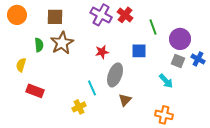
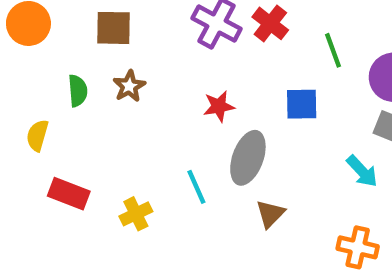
brown star: (62, 43) -> (129, 86), size x0.6
yellow cross: (79, 107) -> (136, 214), moved

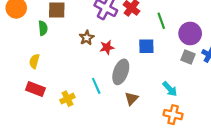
brown star: (129, 86) -> (87, 38), moved
green semicircle: (78, 91) -> (43, 28), moved
yellow semicircle: (37, 135) -> (34, 61), moved
cyan arrow: (362, 171) -> (170, 89), moved

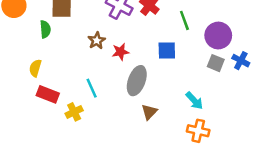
cyan line: (96, 86) -> (92, 88), moved
red rectangle: (35, 89) -> (48, 94), moved

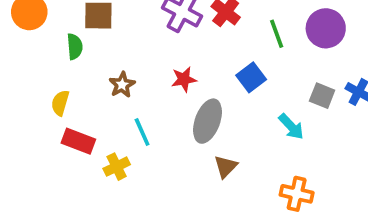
purple circle: (218, 35) -> (326, 28), moved
brown star: (97, 41) -> (122, 85), moved
blue square: (167, 51) -> (251, 77), turned -36
cyan arrow: (194, 101) -> (291, 127), moved

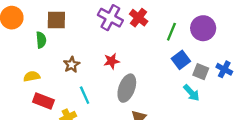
green line: (277, 34) -> (171, 32), turned 42
blue square: (251, 77) -> (181, 60), moved
yellow semicircle: (60, 103) -> (32, 76), turned 63
cyan arrow: (291, 127) -> (191, 93), moved

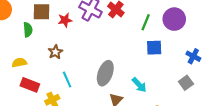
blue square: (181, 60) -> (154, 48), turned 35
red star: (112, 61) -> (65, 20), moved
gray square: (201, 72) -> (186, 83), moved, turned 32
cyan arrow: (191, 93) -> (139, 85), moved

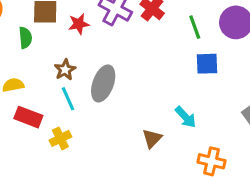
green line: (146, 22) -> (195, 27), turned -42
gray ellipse: (105, 73) -> (103, 83), moved
cyan line: (67, 80) -> (68, 99), moved

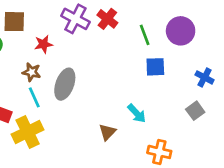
red star: (79, 24) -> (44, 44), moved
brown star: (65, 70) -> (32, 72), turned -30
yellow cross: (60, 138) -> (28, 132), size x1.6

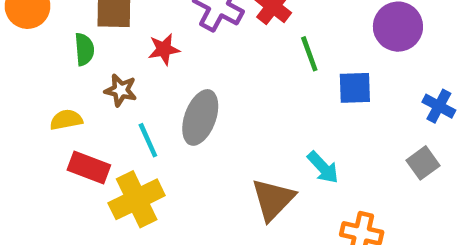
green line: (145, 35) -> (309, 54), moved
brown star: (32, 72) -> (121, 90), moved
brown triangle: (107, 132) -> (273, 199), size x1.5

